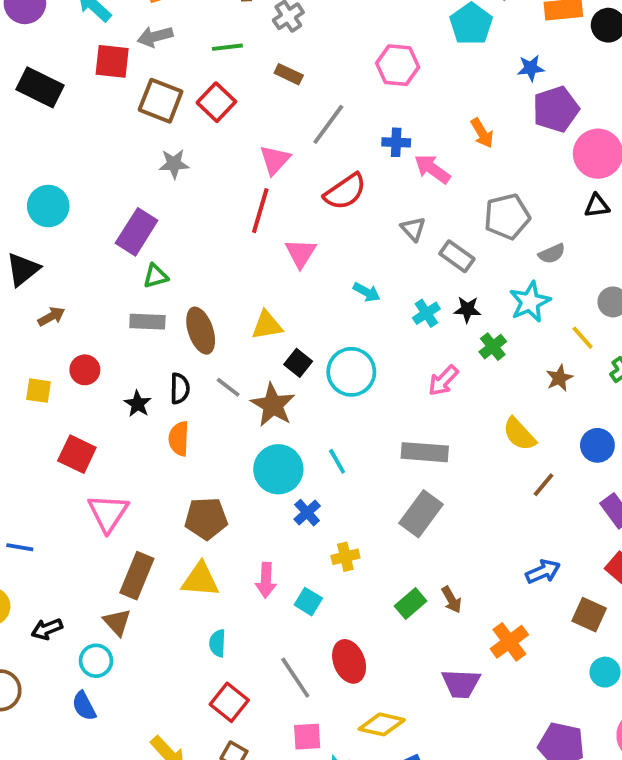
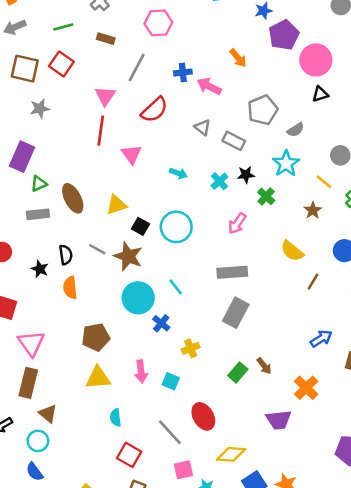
pink hexagon: (398, 65) -> (158, 23), moved
brown ellipse: (201, 331) -> (73, 198), moved
brown rectangle: (137, 576) -> (28, 383), moved

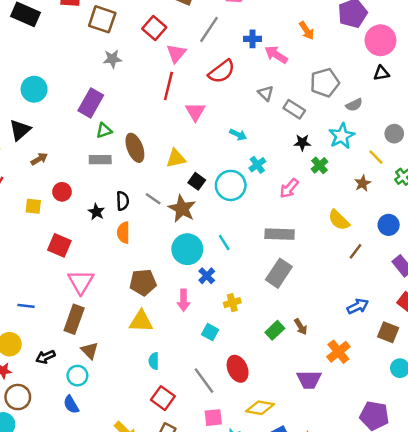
red square: (61, 64) -> (154, 28), moved
cyan cross: (219, 181) -> (257, 165), moved
pink arrow: (141, 372) -> (184, 300), moved

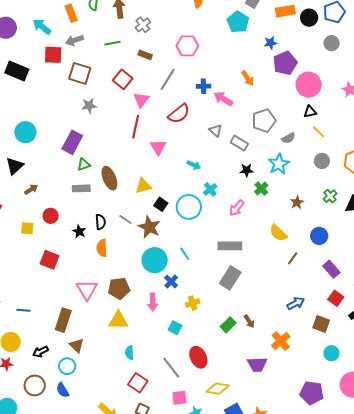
yellow line: (376, 157) -> (319, 132), moved
pink triangle: (81, 282) -> (87, 290), moved
brown circle: (18, 397) -> (35, 385), moved

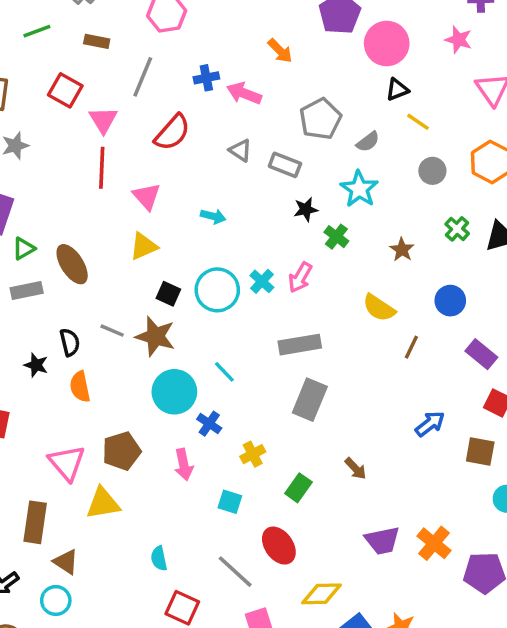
yellow triangle: (143, 186) -> (144, 246), moved
cyan cross: (210, 189) -> (262, 281), moved
yellow triangle: (118, 320) -> (103, 503), moved
green rectangle: (228, 325) -> (298, 488), moved
orange cross: (281, 341) -> (434, 543), moved

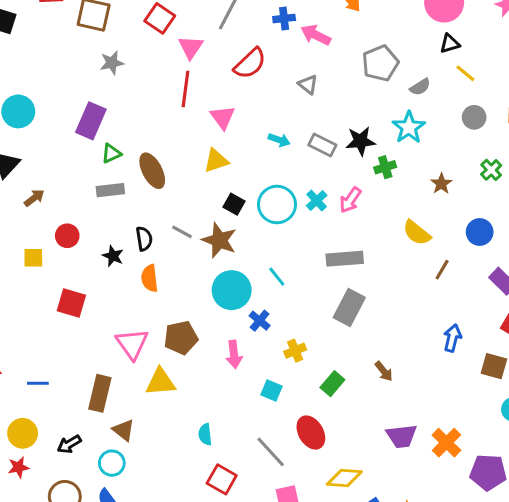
gray rectangle: (285, 165) -> (322, 145), moved
black star: (306, 209) -> (361, 141), size x1.4
green cross: (336, 237) -> (385, 167), turned 30
blue arrow: (430, 424) -> (452, 338), turned -44

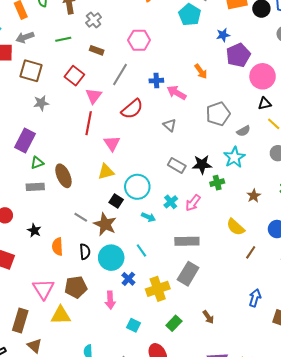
cyan arrow: (279, 140) -> (149, 217), moved
cyan circle: (277, 205) -> (137, 187), moved
black semicircle: (144, 239) -> (85, 252), moved
yellow cross: (295, 351) -> (158, 289), moved, size x1.6

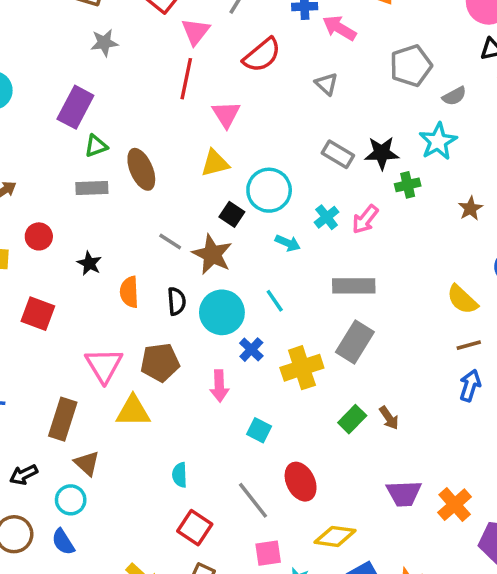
yellow semicircle: (235, 227) -> (462, 300), moved
brown line: (251, 252) -> (469, 345), moved, turned 40
green rectangle: (174, 323) -> (352, 419), moved

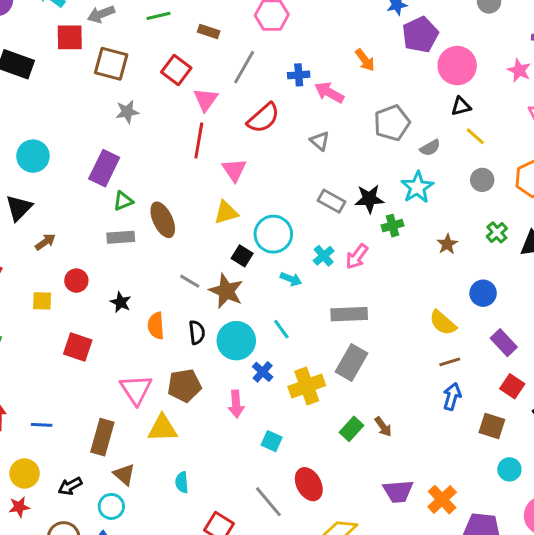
cyan semicircle: (180, 475) -> (182, 482), moved

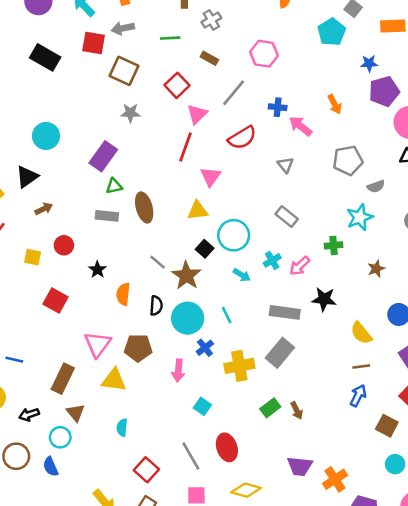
black star: (369, 199) -> (324, 299), moved

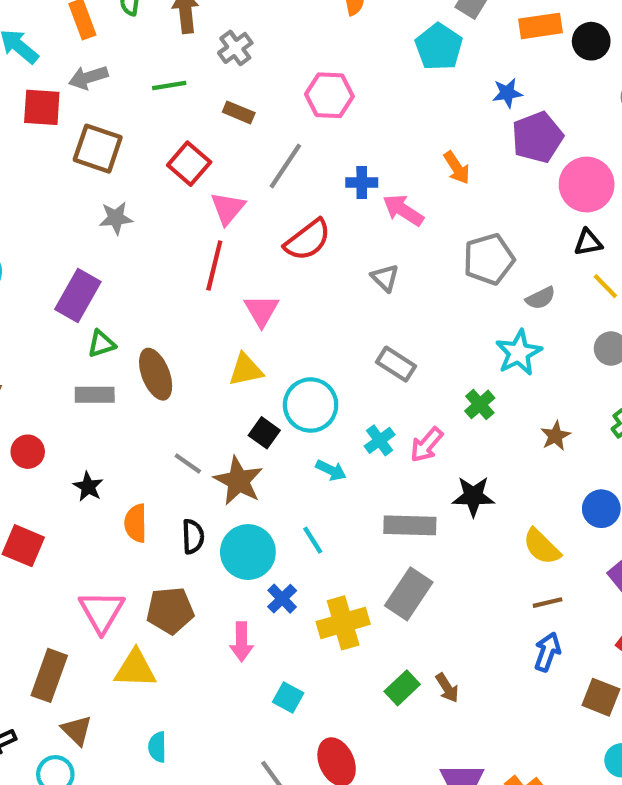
green cross: (334, 245) -> (480, 404), turned -30

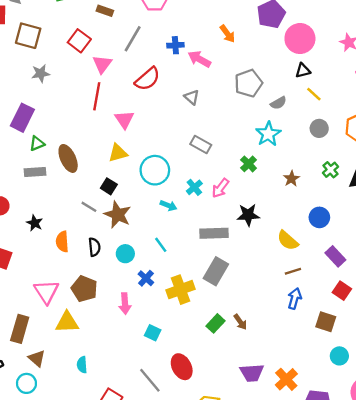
black square: (264, 433) -> (109, 186), moved
cyan circle: (248, 552) -> (125, 254), size x0.6
brown pentagon: (170, 610) -> (84, 289), turned 30

